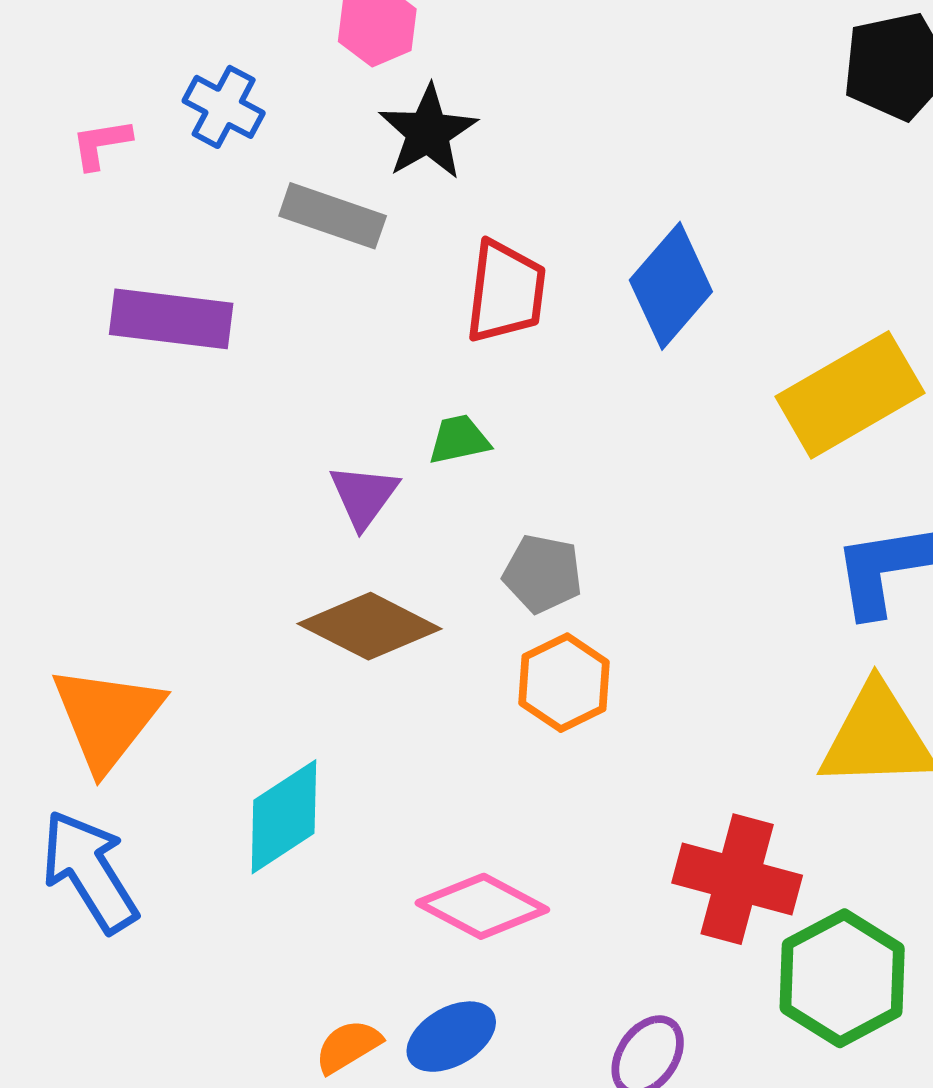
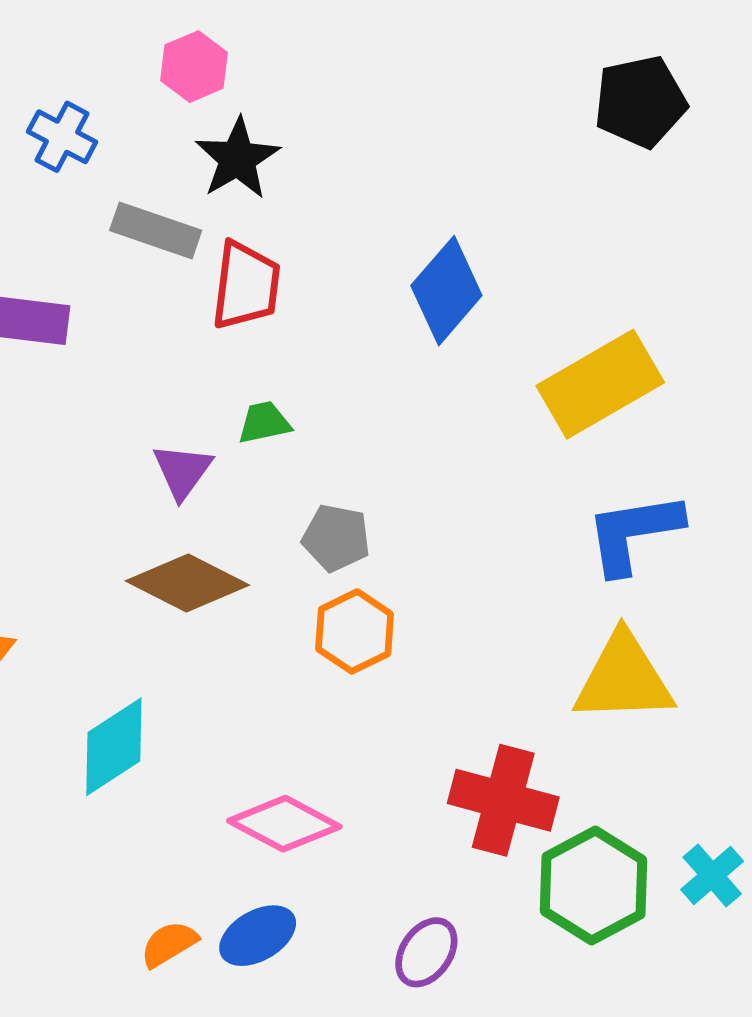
red trapezoid: (506, 292) -> (246, 286), moved

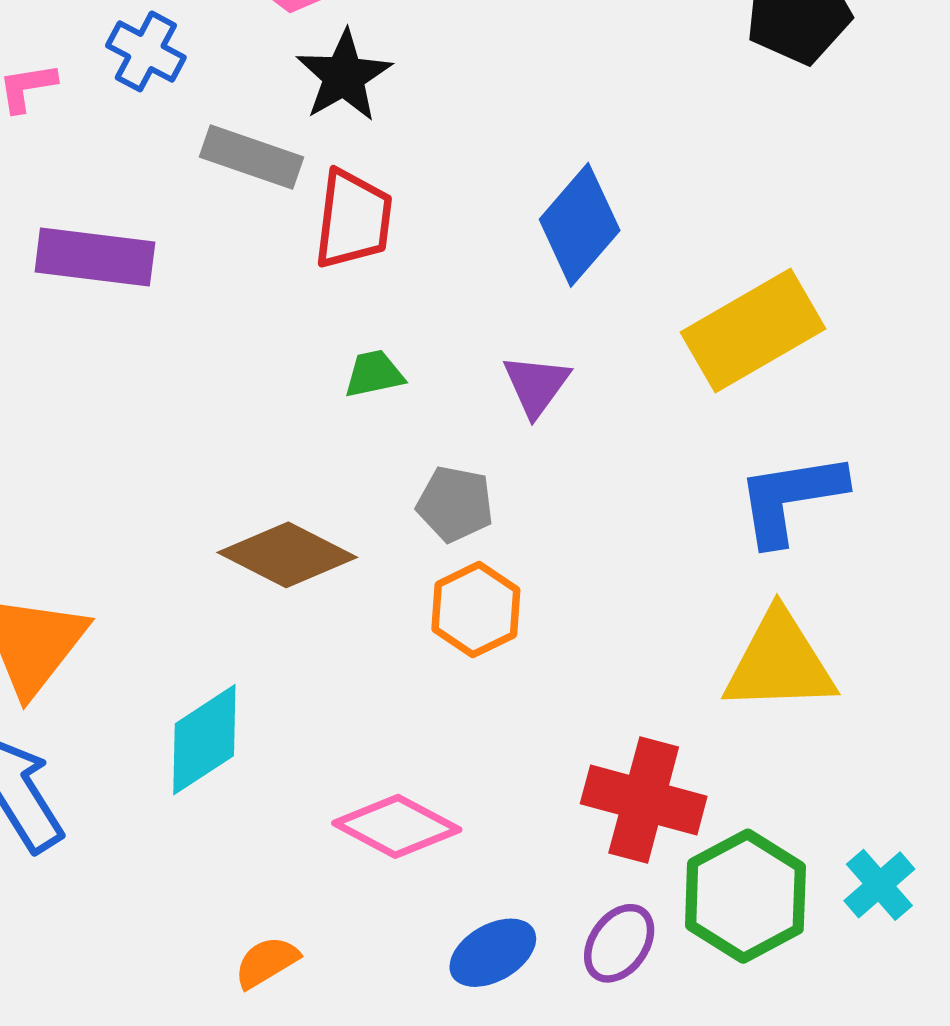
purple triangle: (182, 471) -> (536, 385), moved
blue ellipse: (258, 936) -> (493, 953), moved
purple ellipse: (426, 952) -> (619, 943), moved

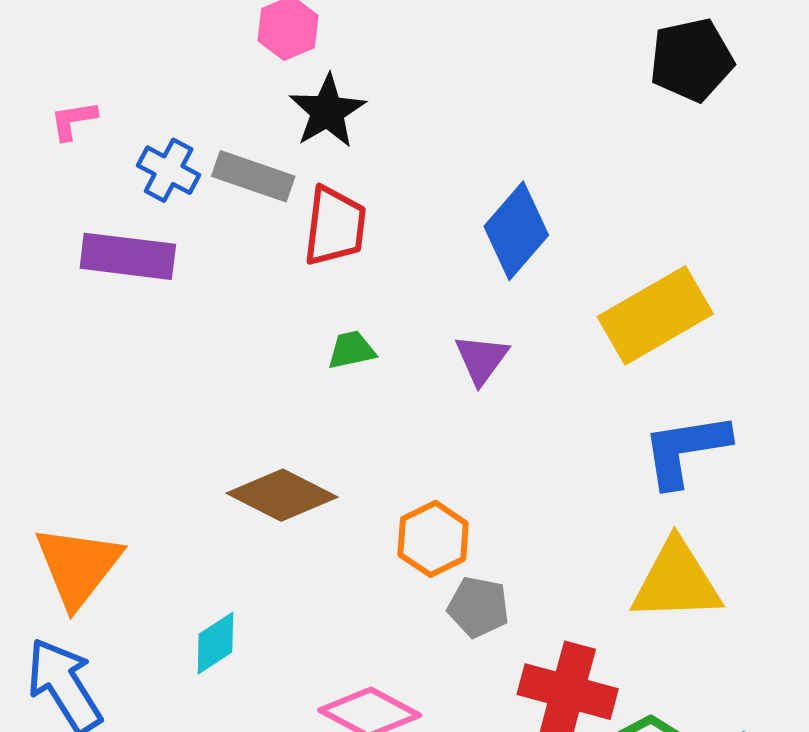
blue cross: (146, 51) -> (169, 170), moved
gray pentagon: (455, 504) -> (478, 607), moved
cyan diamond: (204, 740) -> (215, 643), size x0.7

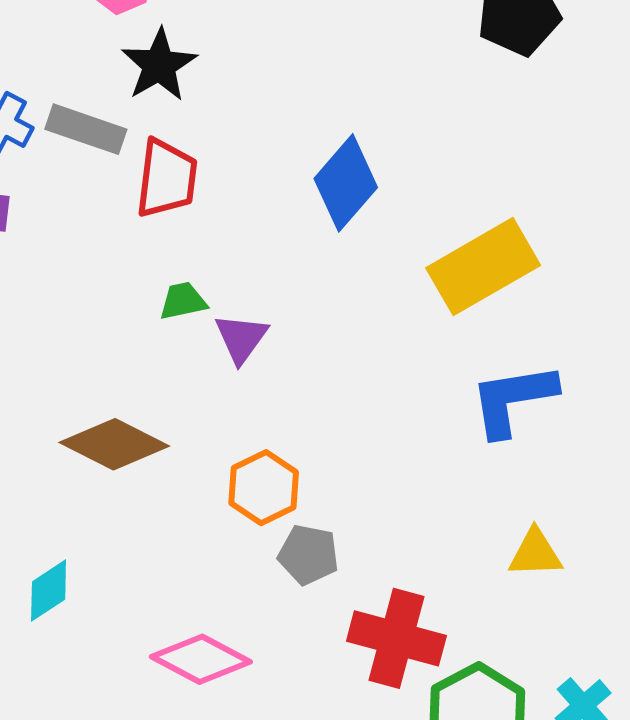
purple triangle: (481, 359) -> (241, 338), moved
yellow triangle: (676, 581) -> (535, 553), moved, size x0.6

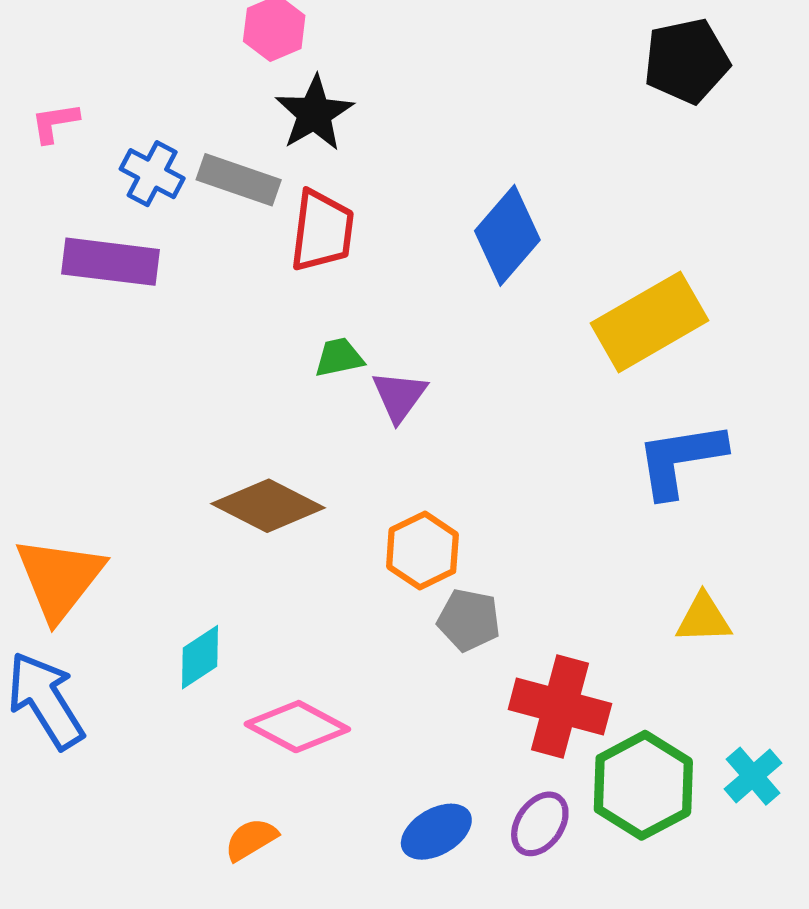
pink diamond: (201, 659) -> (297, 727), moved

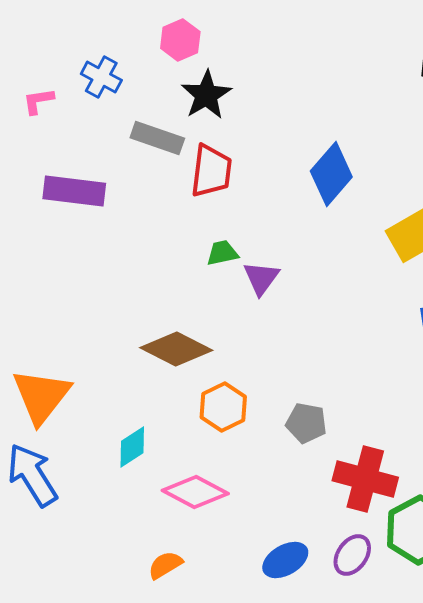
blue cross: (152, 174) -> (101, 77), moved
orange hexagon: (422, 551) -> (223, 407), moved

